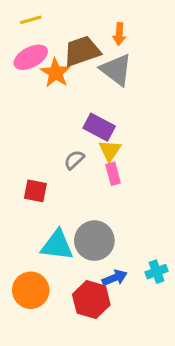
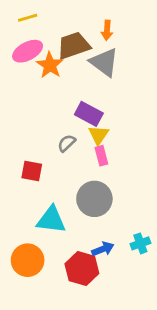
gray circle: (94, 241) -> (94, 199), moved

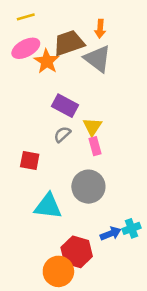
purple rectangle: (89, 114) -> (65, 106), moved
blue arrow: (103, 249) -> (111, 234), moved
orange circle: (28, 260) -> (58, 271), moved

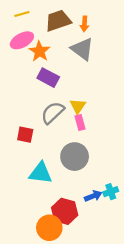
brown trapezoid: (69, 43) -> (58, 21), moved
purple rectangle: (65, 106) -> (48, 78), moved
gray semicircle: (62, 134) -> (53, 113), size x1.6

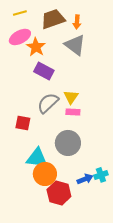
pink rectangle: (80, 123) -> (73, 112), turned -72
orange circle: (49, 228) -> (45, 174), moved

